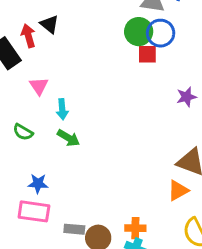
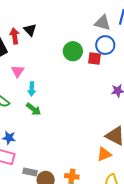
green circle: (139, 32) -> (73, 51), moved

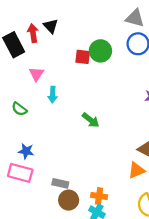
red square: (94, 58) -> (83, 57), moved
green arrow: (34, 109) -> (91, 120), moved
gray rectangle: (30, 172) -> (60, 183), moved

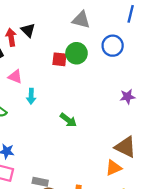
gray triangle: (135, 18) -> (81, 20), moved
pink triangle: (36, 74) -> (15, 77), turned -40

